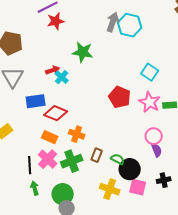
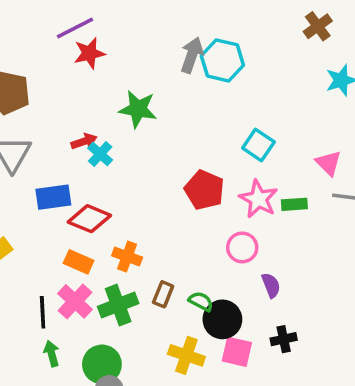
pink circle: (154, 136) -> (242, 247), moved

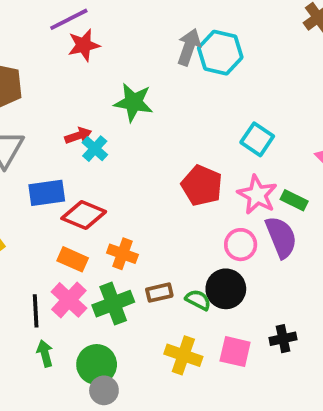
green rectangle: (294, 204) -> (294, 200), turned 30
purple semicircle: (271, 285) -> (281, 237), moved, size x1.6
brown rectangle: (163, 294) -> (159, 293), turned 55
black circle: (222, 319) -> (226, 289), moved

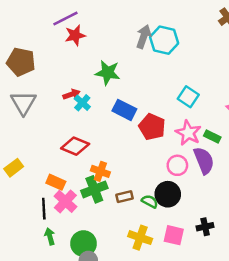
blue rectangle: (47, 193) -> (124, 110), moved, turned 35
orange rectangle: (73, 259) -> (56, 182), moved
green cross: (113, 304) -> (94, 189), moved

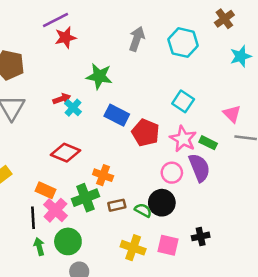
cyan hexagon: (164, 40) -> (183, 43), moved
orange cross: (100, 171) -> (103, 175), moved
green circle: (83, 244) -> (68, 241), moved

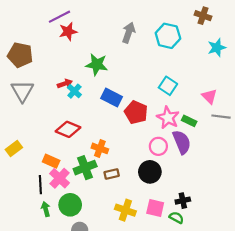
brown cross: (224, 19) -> (203, 16), turned -35
green semicircle: (143, 210) -> (176, 218), moved

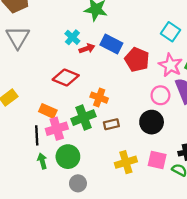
red arrow: (65, 84) -> (87, 48), moved
pink cross: (60, 178) -> (57, 129), turned 30
yellow cross: (125, 210) -> (126, 162), turned -36

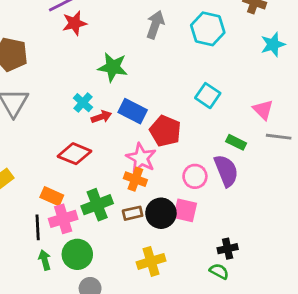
pink star: (170, 65) -> (141, 158), moved
orange cross: (99, 98) -> (135, 179), moved
black circle: (152, 122) -> (161, 213), moved
pink square: (157, 160) -> (185, 210), moved

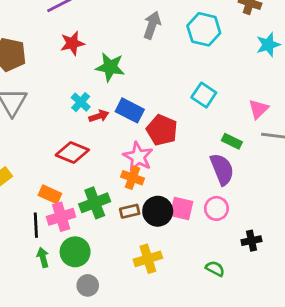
red star: (74, 23) -> (72, 43), moved
pink triangle: (263, 110) -> (258, 109), turned 30
pink circle: (195, 176) -> (216, 208), moved
black cross: (228, 249) -> (251, 241), moved

